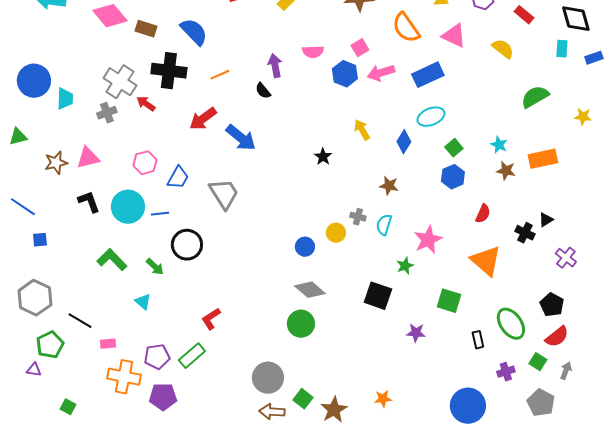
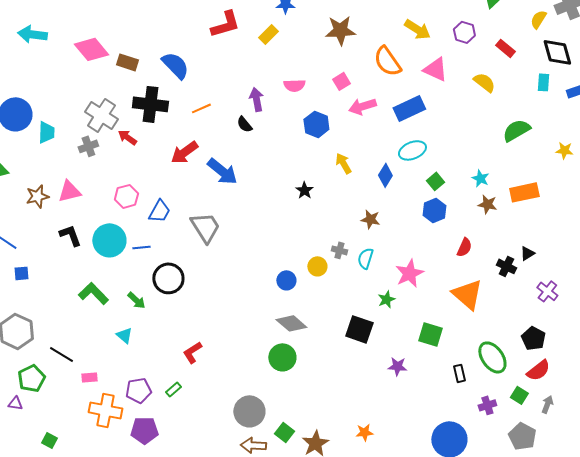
blue hexagon: (345, 74) -> (316, 124), moved
green rectangle: (192, 356) -> (173, 389), size x0.6

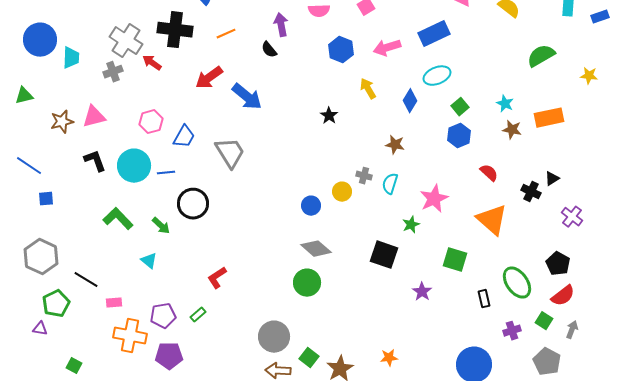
pink arrow: (362, 106) -> (387, 48), moved
red semicircle: (464, 247) -> (489, 173), turned -72
purple star: (397, 366) -> (422, 292), turned 30

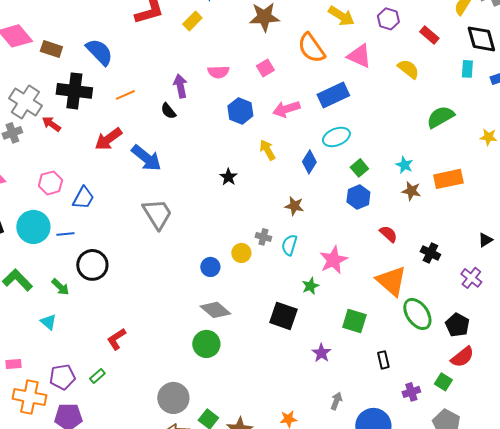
gray trapezoid: (230, 153) -> (157, 214), moved
black triangle: (552, 179) -> (485, 240), moved
green ellipse: (517, 283) -> (417, 314), moved
gray arrow: (572, 330) -> (336, 401), moved

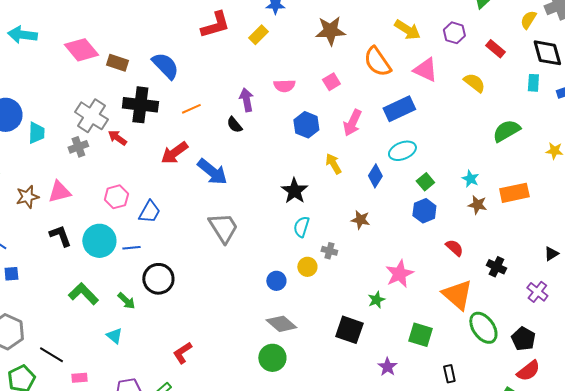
pink arrow: (286, 109) -> (352, 123), turned -48
black star: (228, 177) -> (294, 191), size x1.5
cyan semicircle: (289, 245) -> (301, 227), moved

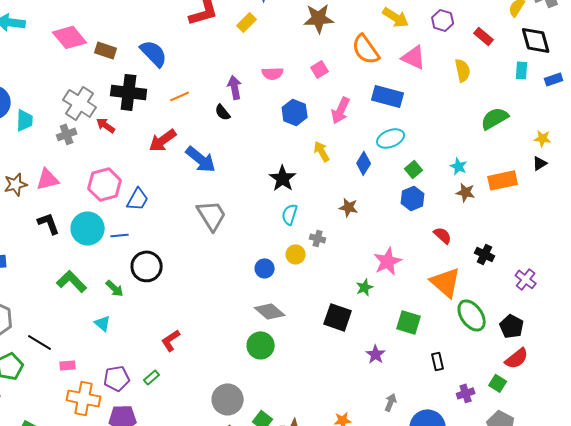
yellow semicircle: (474, 83) -> (463, 70), turned 40
blue rectangle: (399, 109) -> (388, 96), turned 40
pink hexagon: (116, 197) -> (105, 184), size x1.4
black triangle: (551, 254) -> (540, 163), moved

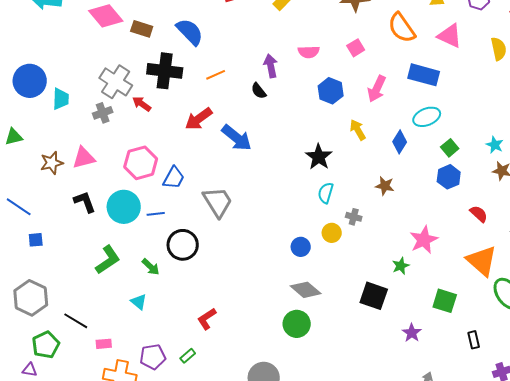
gray trapezoid: (212, 215) -> (218, 202), moved
green L-shape: (72, 281) -> (108, 260), turned 100

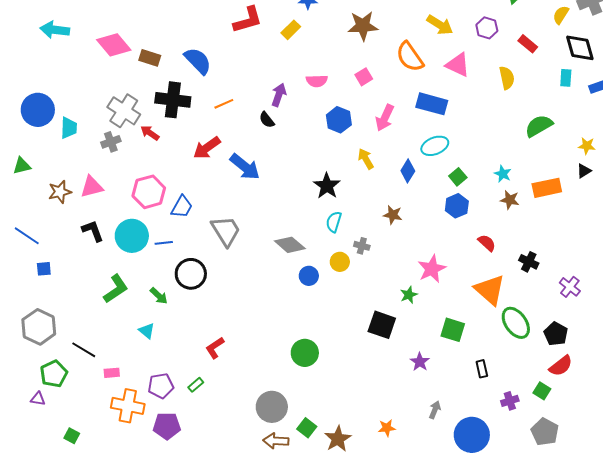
purple arrow: (271, 66) -> (279, 95), turned 30
gray diamond: (306, 290) -> (290, 245), moved

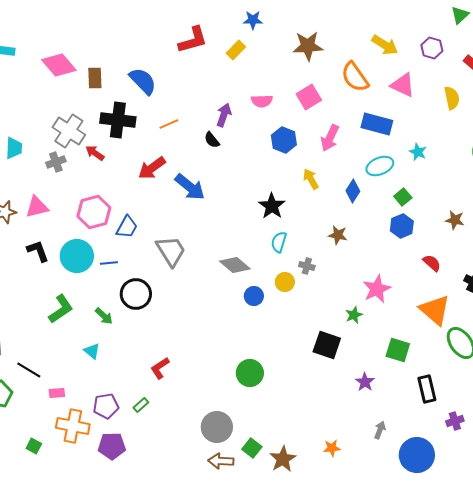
brown rectangle: (150, 58) -> (95, 78), turned 70
pink square: (364, 77) -> (309, 97), size x1.4
cyan star: (503, 174) -> (418, 152), moved
black rectangle: (482, 369) -> (427, 389), size x1.5
green square: (72, 436) -> (34, 446), moved

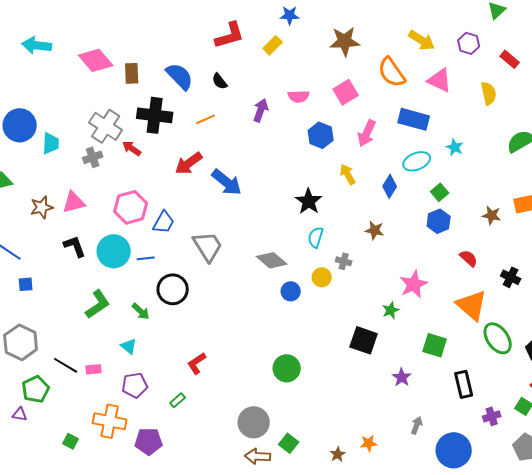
black semicircle: (212, 140) -> (220, 81), moved
pink rectangle: (57, 393) -> (94, 369), moved
purple pentagon: (106, 406) -> (135, 385), moved
brown star: (283, 459) -> (338, 454), moved, size x0.6

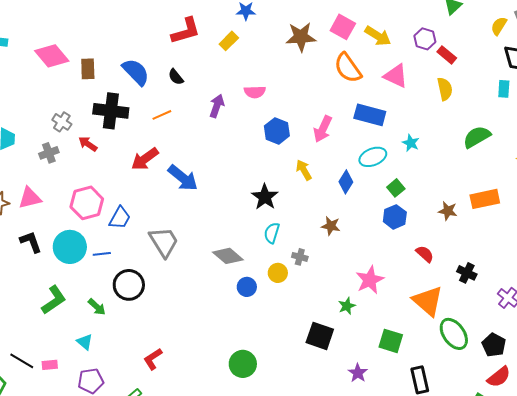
red rectangle: (510, 59) -> (447, 55), moved
pink square: (346, 92) -> (343, 27), moved, turned -30
gray cross: (106, 126) -> (62, 122), size x0.6

